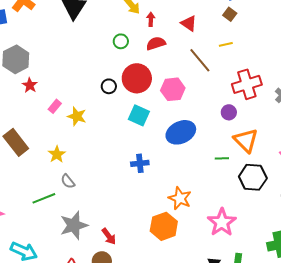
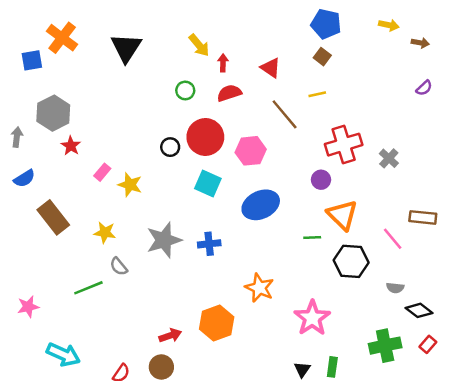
yellow star: (57, 154) -> (105, 233), turned -30
gray star: (74, 225) -> (164, 240), moved
orange hexagon: (164, 226) -> (217, 323), moved
red arrow: (109, 236) -> (170, 336), turned -72

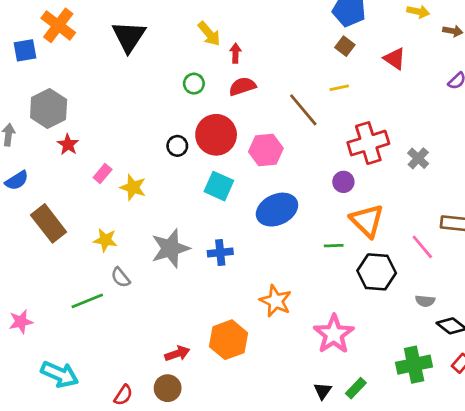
red triangle: (271, 68) -> (395, 59), moved
green rectangle: (332, 367) -> (356, 388), turned 36

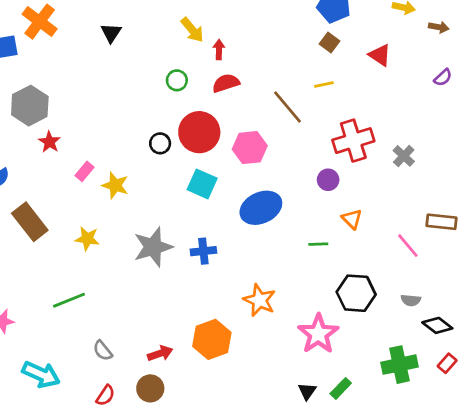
black triangle: (129, 37) -> (111, 33), size x0.6
orange triangle: (367, 221) -> (352, 219), size x0.6
black hexagon: (377, 272) -> (356, 293), moved
gray semicircle: (121, 277) -> (103, 351), moved

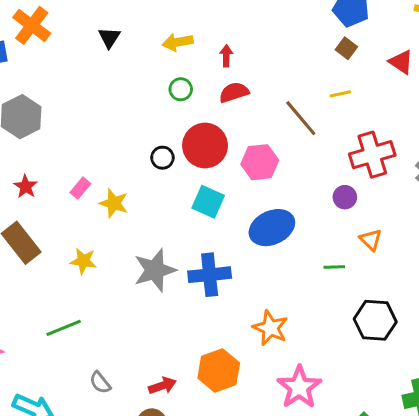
yellow arrow: (192, 30) -> (178, 42), moved, turned 120
red star: (49, 142) -> (26, 187), moved
blue cross: (203, 251) -> (210, 275), size x1.5
pink star: (318, 334) -> (299, 387), moved

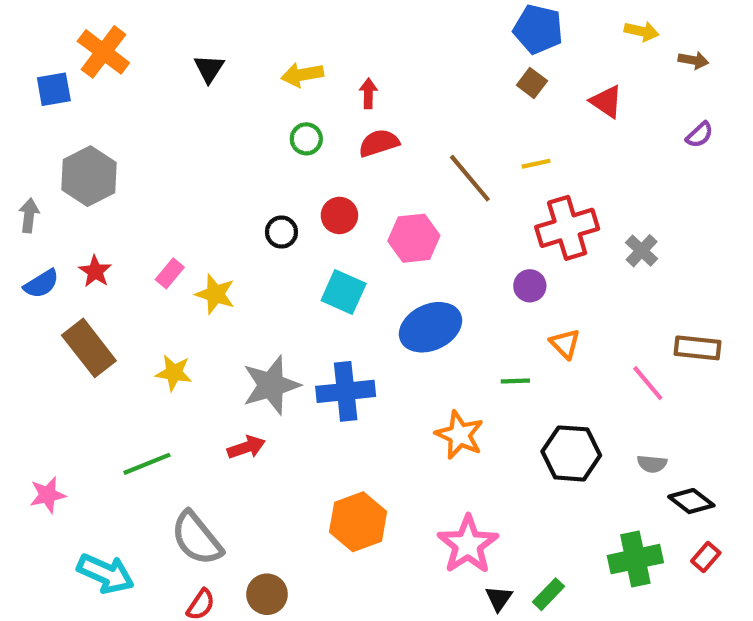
yellow line: (340, 94) -> (536, 164), moved
red circle: (205, 145) -> (339, 215), size x0.6
orange star: (270, 328) -> (459, 435), moved
gray semicircle: (100, 383) -> (197, 538), size x1.8
red arrow: (162, 386) -> (246, 447), moved

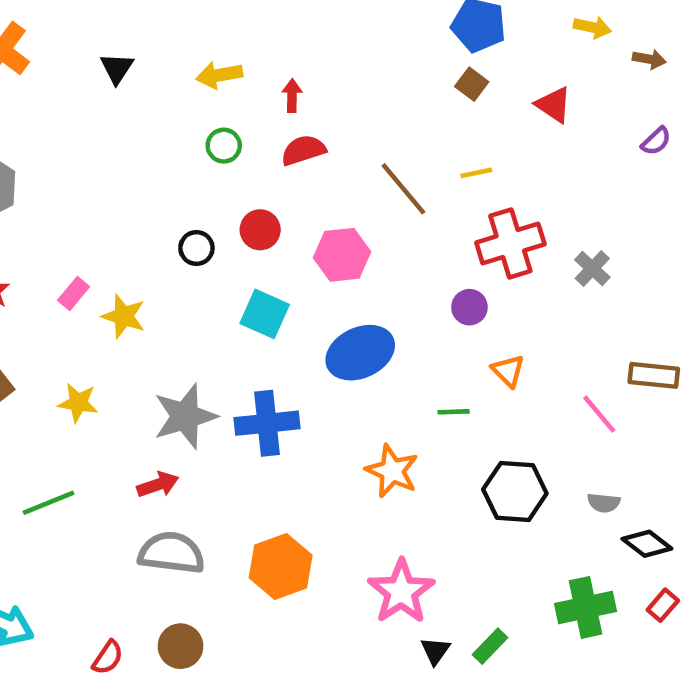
gray semicircle: (197, 538) -> (171, 553), moved, turned 136

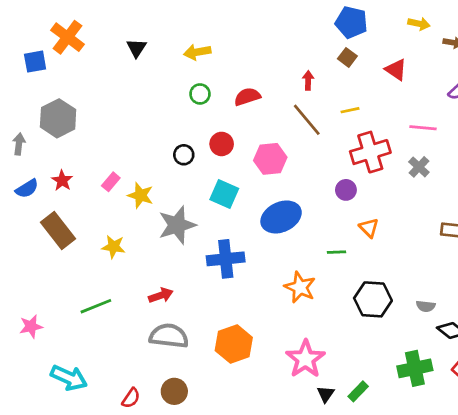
red arrow: (292, 96) -> (308, 80), moved
pink line: (599, 414) -> (423, 128), moved, turned -45
gray star: (185, 416) -> (177, 225), moved

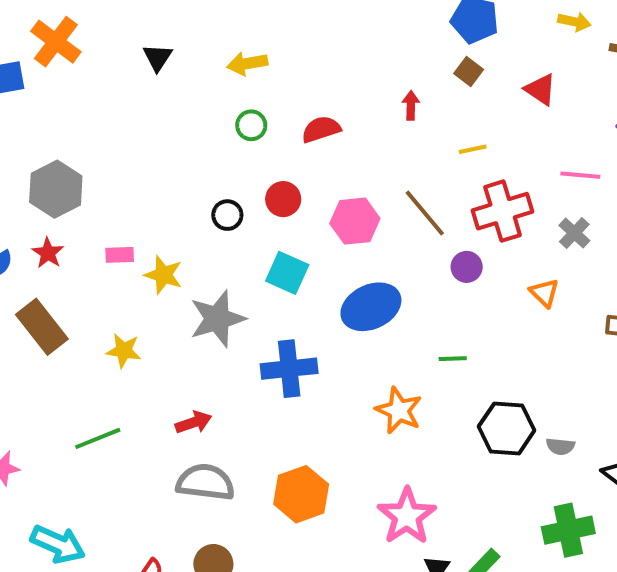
gray hexagon: (58, 118) -> (56, 189), moved
brown line: (307, 120) -> (425, 213), moved
pink rectangle: (111, 182) -> (120, 255), turned 48
orange triangle: (369, 228) -> (544, 293), moved
gray semicircle: (426, 306) -> (560, 446), moved

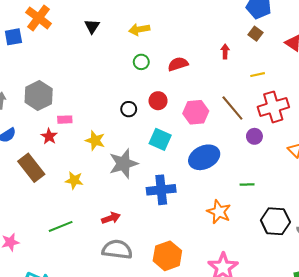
red star: (48, 253) -> (49, 136), moved
pink rectangle: (120, 255) -> (65, 120), moved

